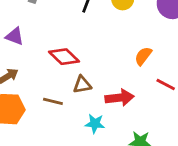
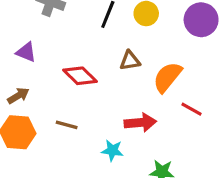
orange semicircle: (143, 56) -> (167, 77), size x1.5
brown triangle: (82, 85) -> (130, 61), moved

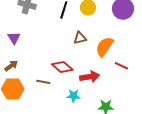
purple triangle: (26, 52) -> (14, 38), turned 40
red diamond: (80, 76) -> (62, 67), moved

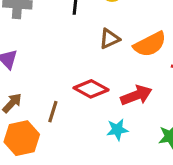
orange semicircle: (105, 47) -> (150, 44), turned -140
brown line: (43, 82) -> (53, 112), moved, turned -72

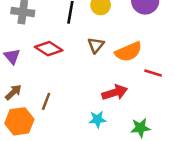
brown triangle: (109, 39) -> (96, 45), turned -30
red diamond: (91, 89) -> (49, 49), moved

